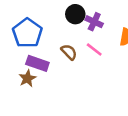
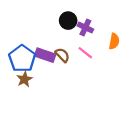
blue pentagon: (27, 33) -> (22, 58), moved
purple rectangle: (37, 63) -> (45, 55), moved

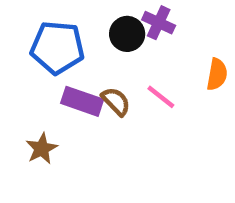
purple cross: (85, 27) -> (159, 23), moved
blue pentagon: (22, 58) -> (57, 47), moved, turned -30

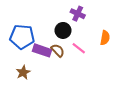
black circle: (127, 34) -> (63, 30), moved
blue pentagon: (57, 47) -> (22, 37), moved

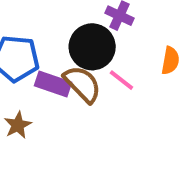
black circle: (63, 30) -> (92, 47), size x1.5
brown semicircle: (58, 50) -> (82, 84), size x1.5

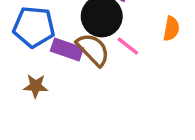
brown star: (18, 125) -> (36, 86), turned 30

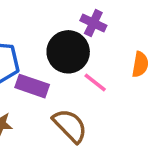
brown semicircle: (93, 49) -> (70, 126), moved

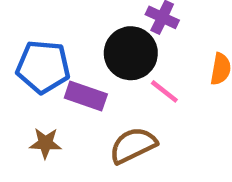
brown semicircle: (70, 126) -> (133, 145), turned -72

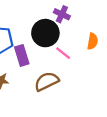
purple rectangle: (86, 96) -> (22, 55), turned 54

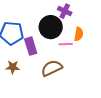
orange semicircle: (93, 41) -> (79, 34), moved
pink line: (63, 53) -> (66, 44), turned -40

